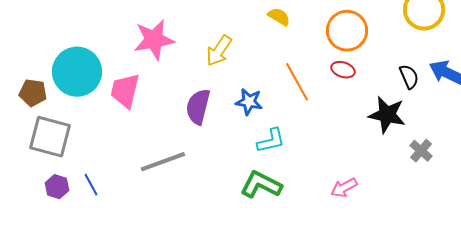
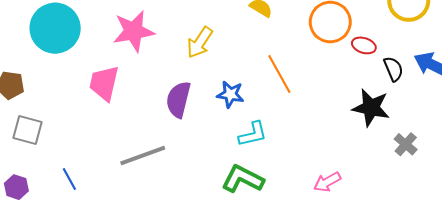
red ellipse: (343, 70) -> (364, 45), moved
cyan circle: (77, 72) -> (55, 28), moved
gray square: (50, 137) -> (28, 130), size x0.7
purple hexagon: (57, 187) -> (16, 187), moved

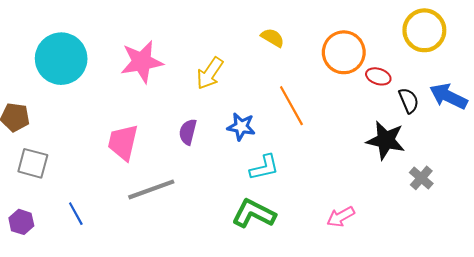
pink trapezoid: (104, 83) -> (123, 142), moved
purple semicircle: (178, 99) -> (188, 132), size x0.7

